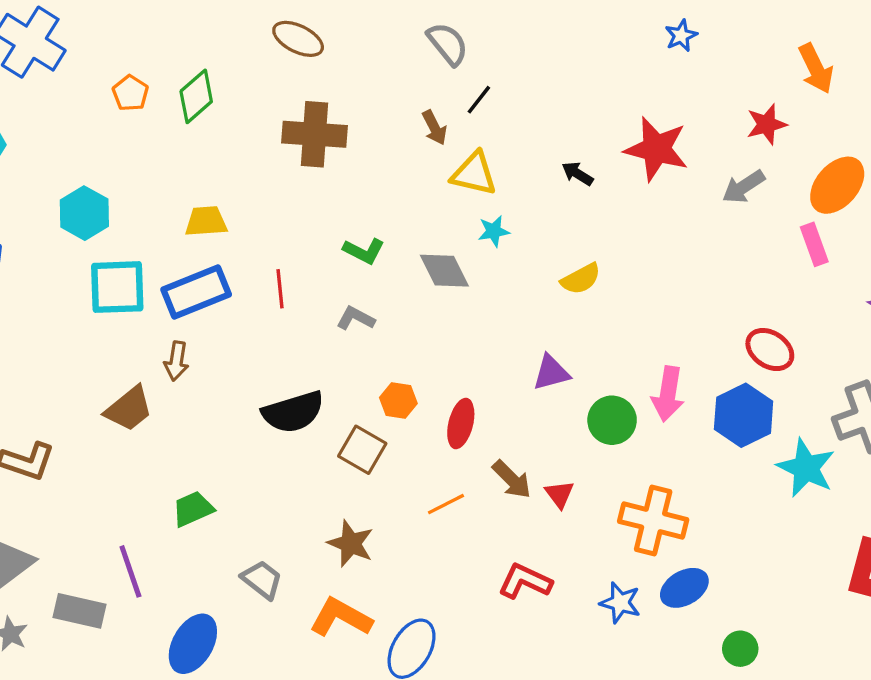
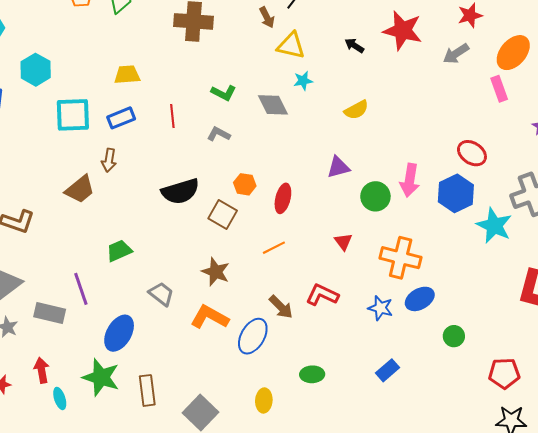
cyan hexagon: (84, 213) -> (36, 70), moved
blue rectangle: (196, 292) -> (121, 118), size x0.7
brown arrow: (512, 479) -> (281, 307), moved

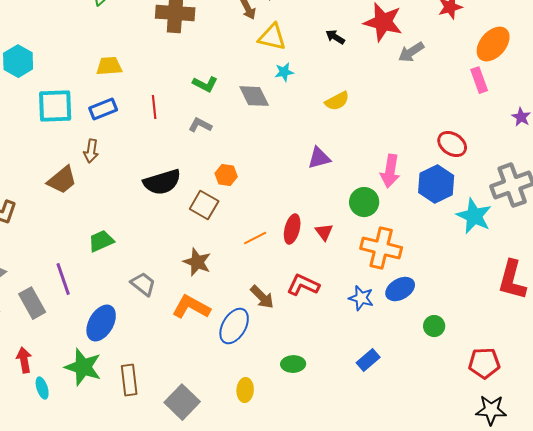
gray arrow: (456, 54) -> (411, 52), moved
green circle: (375, 196) -> (364, 202), moved
red ellipse: (283, 198) -> (292, 229), moved
gray rectangle: (50, 313) -> (32, 303), turned 48

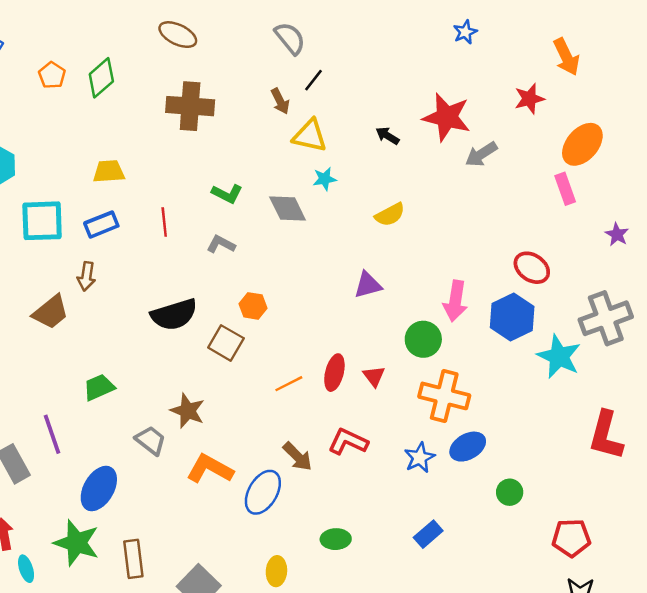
brown star: (197, 262) -> (188, 411), moved
blue star: (361, 298) -> (420, 458), turned 30

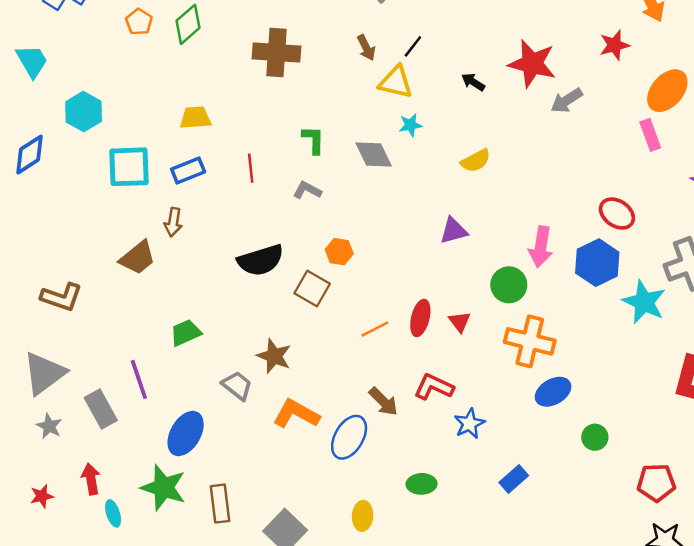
black line: (313, 80) -> (413, 46), moved
green L-shape: (227, 194) -> (313, 140), turned -116
blue star: (420, 458) -> (469, 424), moved

